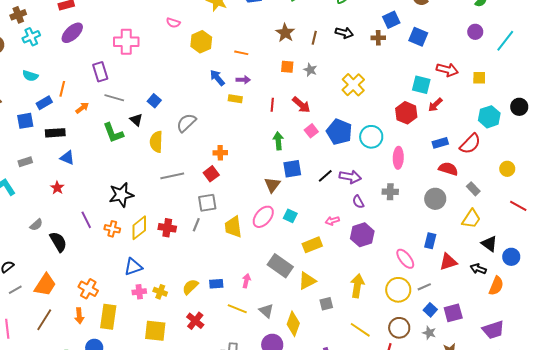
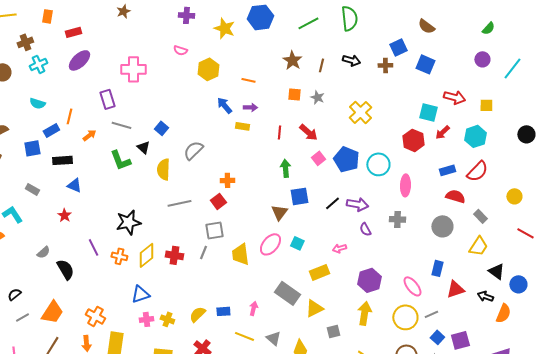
cyan hexagon: (489, 117) -> (475, 136), moved
gray rectangle: (25, 162) -> (32, 189), turned 48
purple hexagon: (362, 235) -> (369, 280), moved

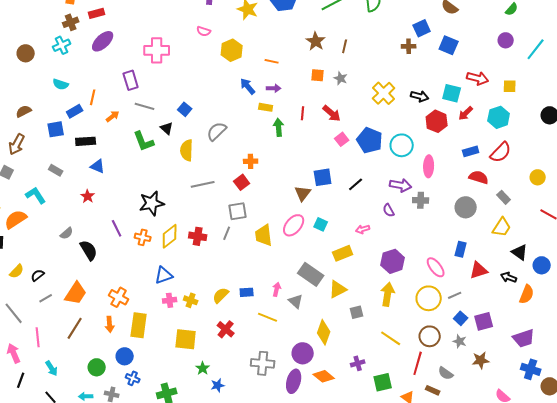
brown cross: (25, 42) -> (71, 22), moved
black arrow: (351, 60) -> (420, 96), moved
green arrow: (285, 168) -> (279, 127), moved
purple arrow: (357, 204) -> (401, 185), moved
gray triangle: (273, 338) -> (296, 301), moved

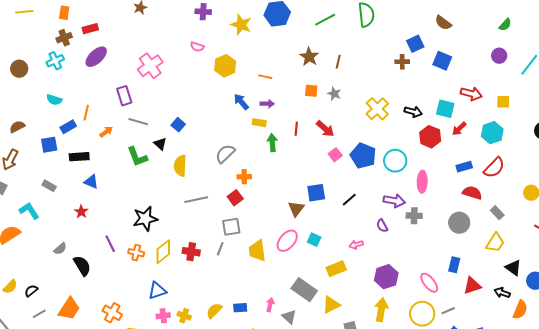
pink cross: (157, 50) -> (150, 66), turned -35
gray semicircle: (217, 131) -> (225, 154), moved

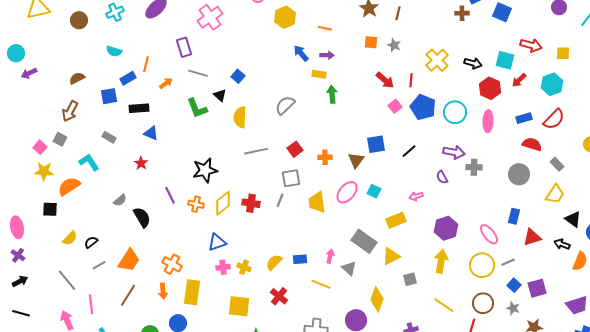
red line: (296, 129) -> (411, 80), moved
orange cross: (244, 177) -> (325, 157), moved
pink ellipse: (422, 182) -> (488, 121), moved

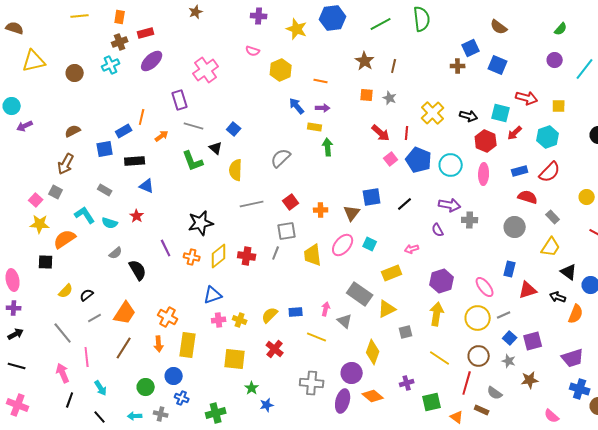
cyan semicircle: (114, 51) -> (110, 223), moved
purple cross: (18, 255) -> (14, 308), turned -32

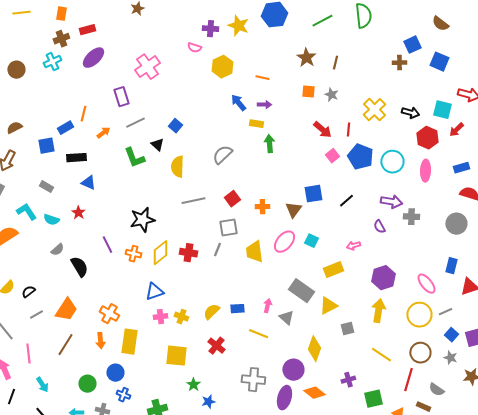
purple cross: (259, 16) -> (210, 29), moved
gray line: (194, 126) -> (135, 123), turned -42

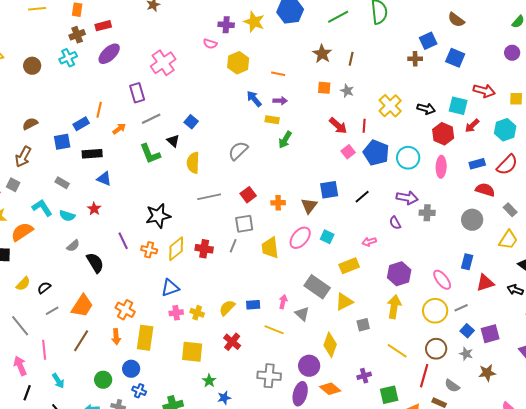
green arrow: (269, 144) -> (285, 140), turned -144

